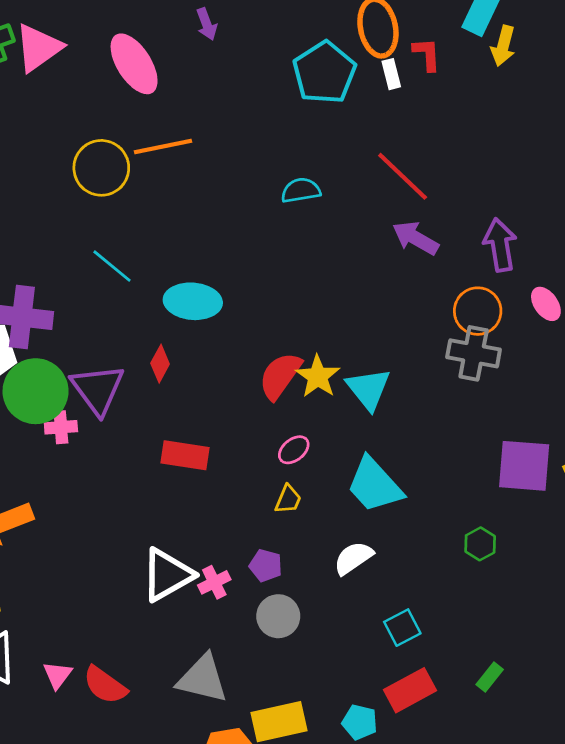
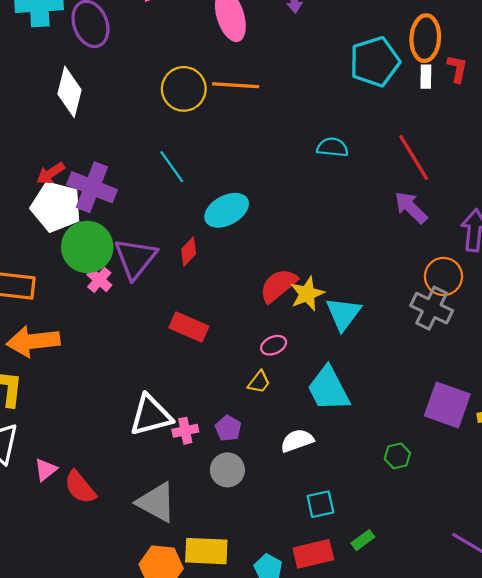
cyan ellipse: (193, 301) -> (227, 210), turned -48
pink cross: (61, 427) -> (99, 280), turned 30
green rectangle: (490, 677) -> (363, 540), moved

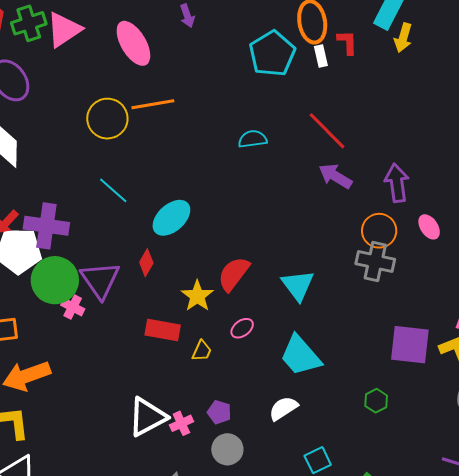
yellow star: (307, 294) -> (197, 296), moved
yellow trapezoid: (259, 382) -> (202, 351), moved

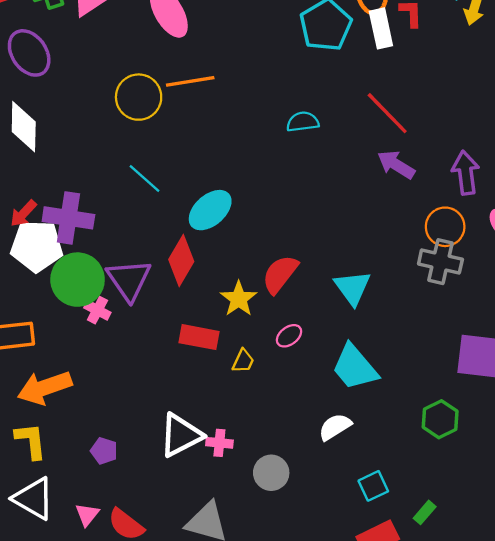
white rectangle: (321, 56) -> (381, 28), size x1.6
red diamond: (146, 263) -> (181, 261), size x1.6
green hexagon: (376, 401) -> (440, 419), size x1.4
purple pentagon: (219, 412) -> (104, 451), moved
pink cross: (181, 423) -> (219, 443), turned 30

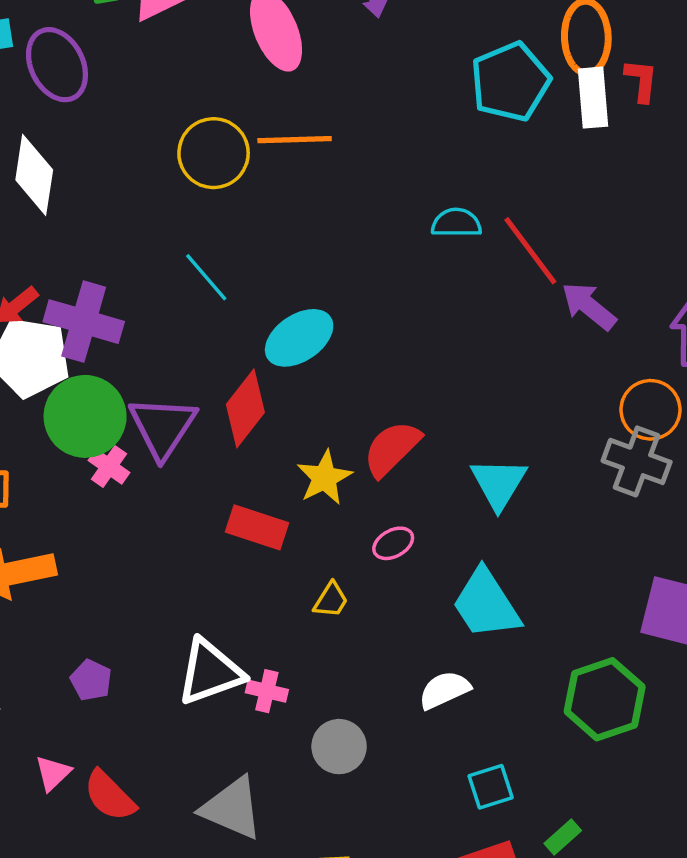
red line: (387, 113) -> (530, 251), moved
yellow trapezoid: (243, 361) -> (331, 600), moved
green hexagon: (440, 419) -> (605, 699), size x1.4

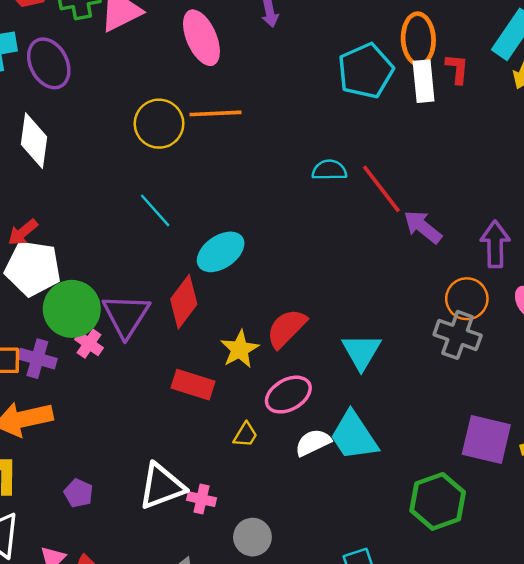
purple cross: (84, 322) -> (37, 359), moved, size x0.7
pink ellipse: (393, 543) -> (288, 395), size x1.6
white semicircle: (444, 690) -> (313, 442), moved

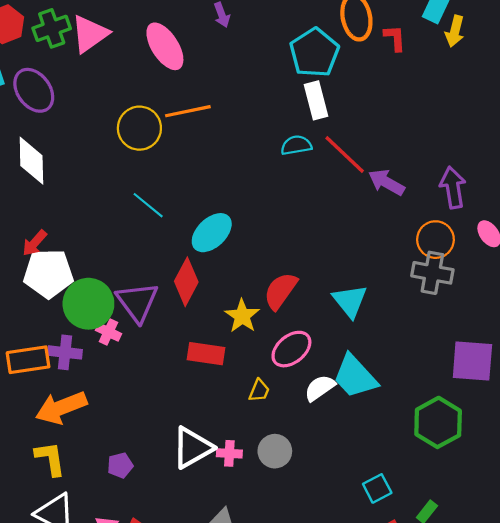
white rectangle: (424, 81) -> (316, 100), moved
purple pentagon: (79, 493) -> (120, 465), turned -30
gray circle: (252, 537) -> (275, 451), moved

